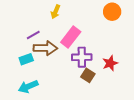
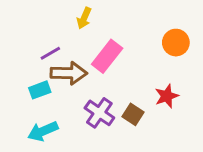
orange circle: (112, 12) -> (176, 43), moved
purple cross: (82, 57) -> (99, 113), moved, turned 36

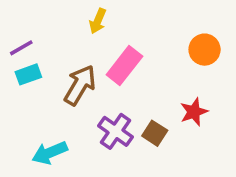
purple line: (50, 53) -> (21, 48), moved
brown arrow: (69, 73) -> (80, 85), turned -60
cyan rectangle: (40, 90) -> (28, 74), moved

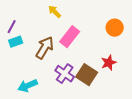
yellow arrow: (98, 21) -> (55, 12), turned 112
purple line: (21, 48) -> (12, 27), turned -32
brown square: (155, 133) -> (87, 75), size x1.5

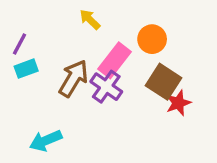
orange circle: (115, 28) -> (152, 39), moved
purple cross: (65, 74) -> (106, 87), moved
brown square: (87, 75) -> (164, 82), moved

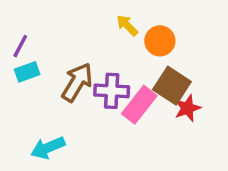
yellow arrow: (90, 19) -> (127, 25), moved
pink rectangle: (114, 60) -> (139, 105), moved
purple cross: (106, 87) -> (112, 91), turned -32

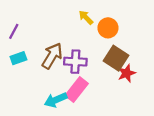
cyan rectangle: (27, 72) -> (18, 58), moved
pink rectangle: (139, 105) -> (77, 90), moved
cyan arrow: (48, 148) -> (56, 100), moved

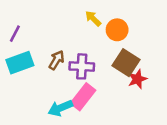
brown arrow: (52, 56) -> (57, 60), size x0.7
cyan rectangle: (18, 58) -> (20, 63), size x1.5

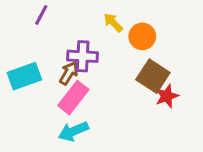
purple line: (15, 34) -> (41, 15), moved
purple cross: (82, 66) -> (83, 56), moved
pink rectangle: (83, 97) -> (73, 98), moved

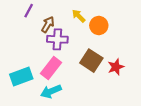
brown arrow: (69, 73) -> (48, 24), moved
cyan rectangle: (24, 76) -> (21, 76), moved
brown square: (153, 76) -> (91, 61), moved

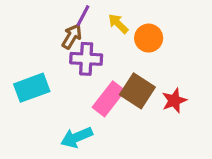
purple line: (29, 11) -> (83, 16), moved
pink rectangle: (51, 68) -> (109, 99), moved
cyan rectangle: (21, 76) -> (32, 88), moved

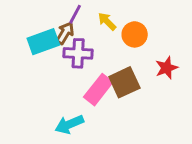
cyan rectangle: (32, 88) -> (43, 42), moved
brown square: (137, 91) -> (124, 82), turned 32
red star: (174, 100) -> (166, 68), moved

